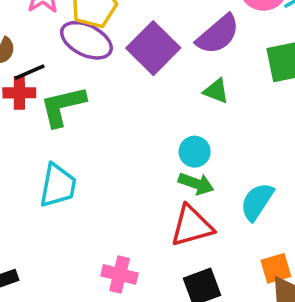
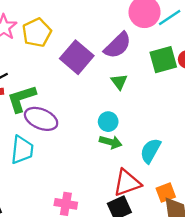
purple ellipse: (86, 40) -> (41, 119), moved
green triangle: (216, 91) -> (119, 82), turned 36
red triangle: (192, 226) -> (127, 183), moved

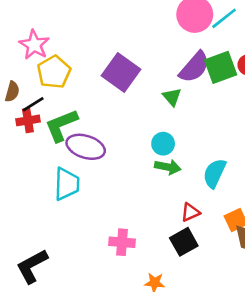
yellow pentagon: (37, 33) -> (54, 72), moved
purple semicircle: (118, 45) -> (194, 67), moved
red triangle: (127, 183) -> (190, 212), size x0.6

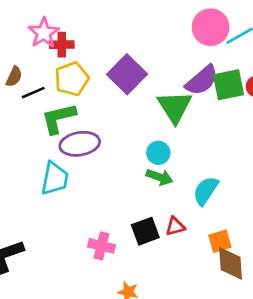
yellow pentagon: (54, 72) -> (72, 79), moved
green triangle: (172, 97) -> (175, 107), size x1.8
red cross: (28, 120) -> (62, 45), moved
purple ellipse: (86, 147) -> (80, 144), turned -36
black square: (184, 242) -> (145, 231), moved

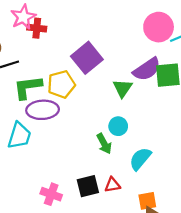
yellow pentagon: (72, 79) -> (61, 84), moved
green triangle: (175, 107) -> (123, 88), size x0.7
cyan circle: (158, 153) -> (118, 126), moved
green arrow: (159, 177) -> (104, 144), turned 36

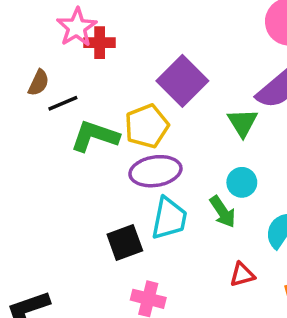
green L-shape: (28, 87) -> (95, 136), turned 32
purple ellipse: (43, 110) -> (155, 171), moved
cyan trapezoid: (19, 136) -> (169, 218), moved
black square: (88, 186) -> (125, 243), moved

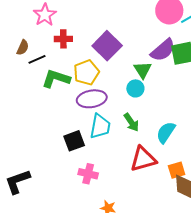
red cross: (100, 43) -> (63, 39), moved
cyan circle: (242, 182) -> (135, 88), moved
red triangle: (242, 275) -> (143, 159), size x1.8

